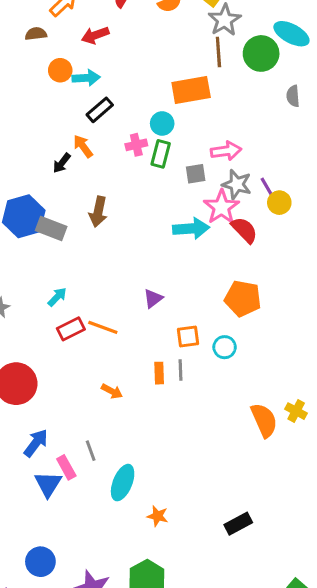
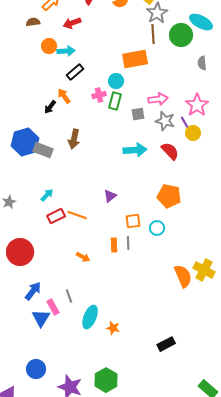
pink star: (221, 207) -> (197, 105), moved
yellow cross: (296, 411) -> (204, 270), size x1.5
orange star: (158, 516) -> (113, 328), moved

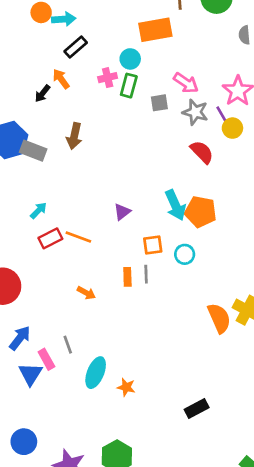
pink arrow: (158, 99) -> (186, 83), turned 42
cyan arrow: (135, 150) -> (175, 205), moved, turned 70

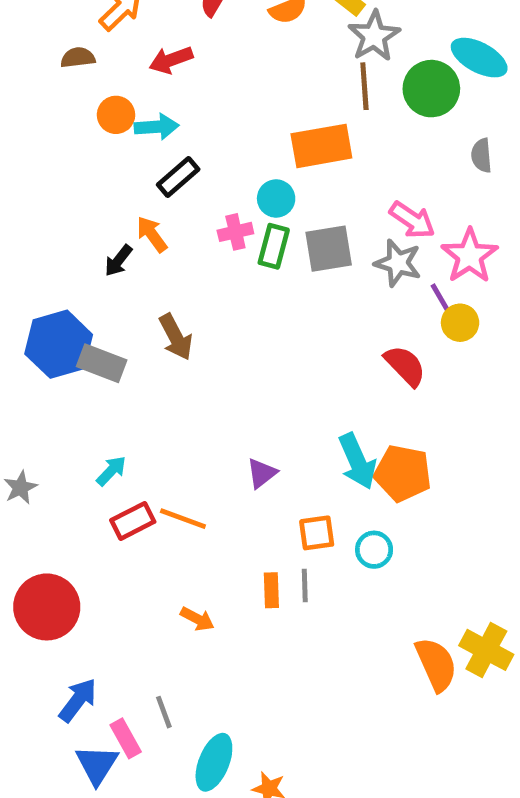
pink arrow: (186, 83) -> (412, 220), moved
gray square: (159, 103) -> (329, 249), moved, size x1.5
gray star: (195, 112) -> (398, 263), moved
brown arrow: (74, 136) -> (176, 337), turned -40

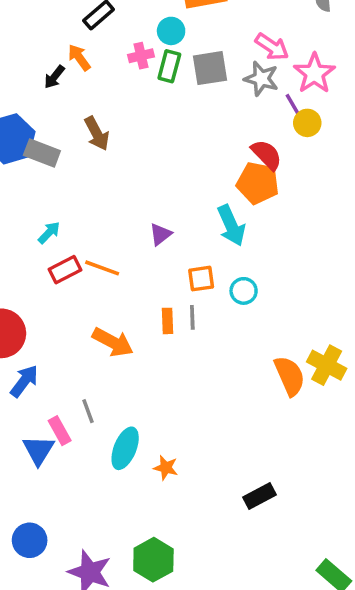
orange pentagon: (403, 473) -> (258, 183), moved
orange arrow: (197, 619) -> (113, 342), size x1.6
blue arrow: (78, 700) -> (24, 381), moved

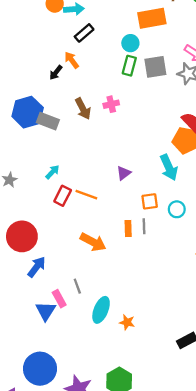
pink cross: (141, 56) -> (111, 104), moved
red rectangle: (65, 270) -> (63, 196), turned -36
blue circle: (30, 540) -> (40, 369), size x1.5

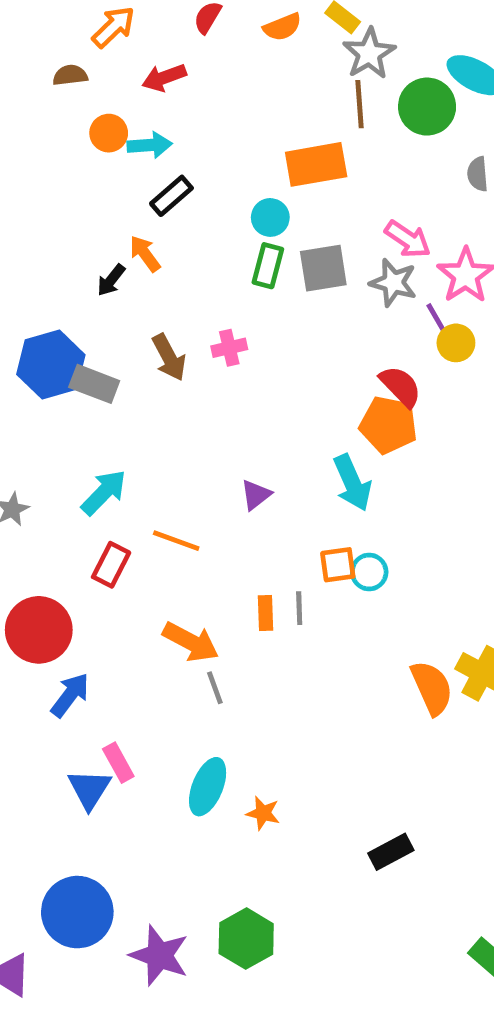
cyan arrow: (52, 172) -> (104, 492), size x1.5
red rectangle: (63, 196) -> (111, 565), moved
orange square: (150, 201) -> (338, 565), moved
gray line: (77, 286) -> (215, 688), moved

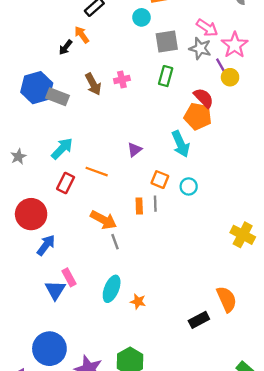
green rectangle: (268, 266) -> (166, 76), moved
orange square: (338, 565) -> (160, 180), moved, turned 30
orange semicircle: (432, 688) -> (227, 299), moved

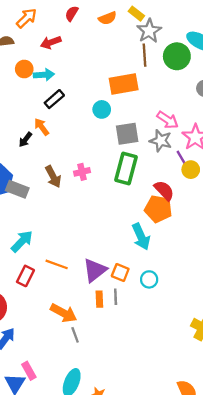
green rectangle: (166, 76) -> (126, 168), size x1.5
purple triangle: (135, 150) -> (95, 270), moved, size x1.6

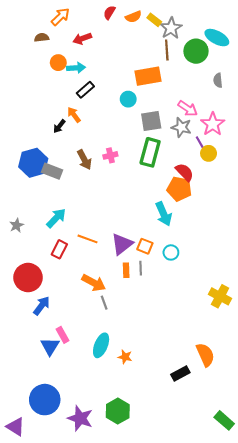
red semicircle: (72, 14) -> (109, 13), moved
yellow rectangle: (136, 14) -> (154, 20), moved

